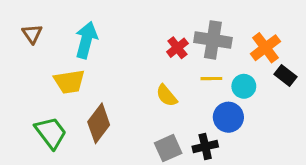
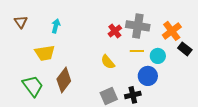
cyan arrow: (86, 40) -> (56, 26), size x0.6

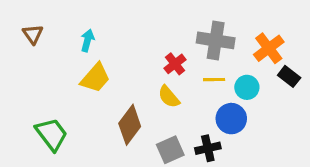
red cross: (115, 31) -> (175, 64), moved
yellow trapezoid: (45, 53) -> (95, 78), moved, turned -40
brown diamond: (64, 80) -> (130, 125), moved

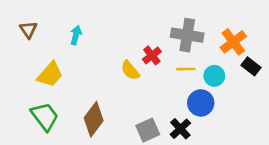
yellow trapezoid: (95, 78) -> (50, 74), moved
yellow semicircle: (169, 97) -> (130, 70), moved
brown diamond: (130, 125) -> (94, 119), moved
black cross: (208, 148) -> (180, 129), turned -30

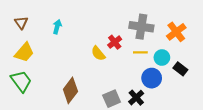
black rectangle: (251, 66) -> (180, 69), moved
yellow trapezoid: (50, 74) -> (24, 52), moved
green trapezoid: (45, 117) -> (21, 81), moved

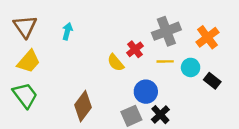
brown triangle: (21, 23) -> (25, 26), size x1.5
gray cross: (141, 27) -> (166, 31), turned -30
blue circle: (152, 78) -> (146, 92), moved

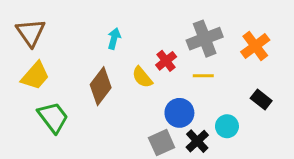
cyan arrow: (67, 31) -> (114, 39), moved
cyan circle: (191, 67) -> (227, 126), moved
green trapezoid: (25, 95) -> (53, 117), moved
brown diamond: (83, 106) -> (101, 86), moved

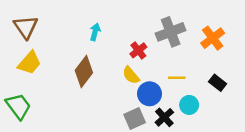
yellow line: (203, 76) -> (177, 78), moved
yellow semicircle: (142, 77) -> (131, 75), moved
green trapezoid: (53, 117) -> (18, 106), moved

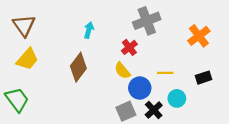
gray cross: (171, 32) -> (147, 21), moved
black rectangle: (218, 83) -> (203, 78), turned -56

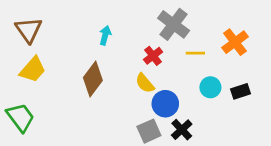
gray cross: (147, 21) -> (174, 24), turned -32
yellow line: (165, 73) -> (195, 53), moved
cyan circle: (177, 98) -> (210, 87), moved

